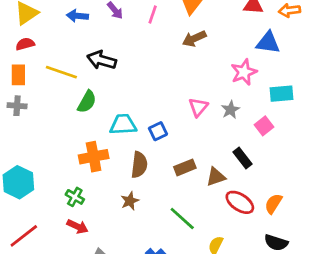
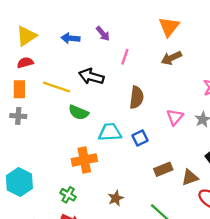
pink line: (153, 14) -> (125, 57), moved
green semicircle: (87, 102) -> (79, 112), turned 84
brown semicircle: (139, 165) -> (137, 97), moved

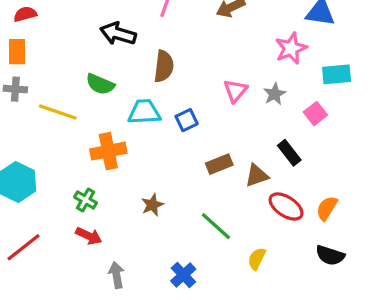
yellow line: (57, 87) -> (58, 112), moved
brown semicircle: (137, 97) -> (164, 66), moved

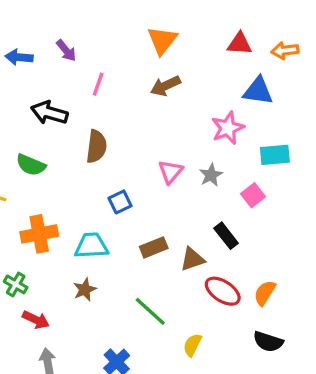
cyan trapezoid: (144, 112) -> (91, 246), moved
red arrow: (89, 236) -> (36, 320), moved

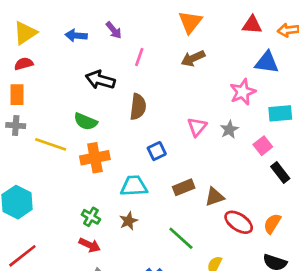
orange cross: (39, 234) -> (95, 158), moved
black rectangle: (226, 236) -> (280, 173), moved
green cross: (16, 284) -> (91, 217), moved

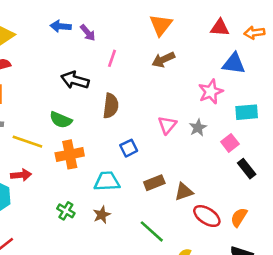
blue arrow: (76, 36) -> (61, 26), moved
red arrow: (90, 245) -> (21, 175), moved, turned -30

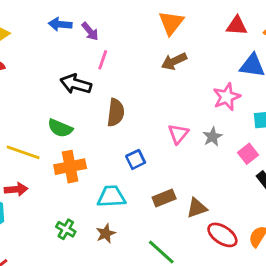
pink line: (112, 58) -> (103, 60), moved

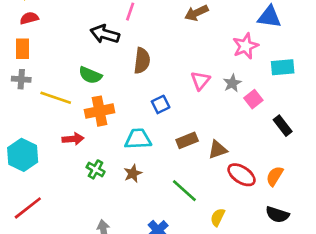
pink square: (248, 154) -> (253, 99), moved
red arrow: (16, 189) -> (73, 139), moved

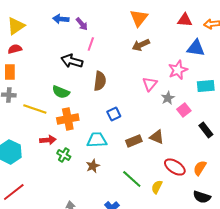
pink triangle: (200, 81) -> (150, 84), moved
brown triangle: (218, 150) -> (157, 137), moved, turned 42
green cross: (96, 169) -> (64, 155), moved
yellow semicircle: (218, 217) -> (157, 187), moved

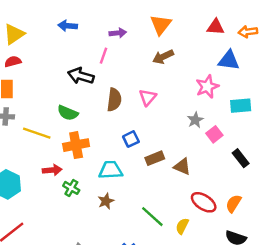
purple arrow: (82, 24) -> (118, 33), moved, turned -56
pink triangle: (150, 84) -> (148, 97), moved
brown rectangle: (134, 141) -> (155, 158), moved

